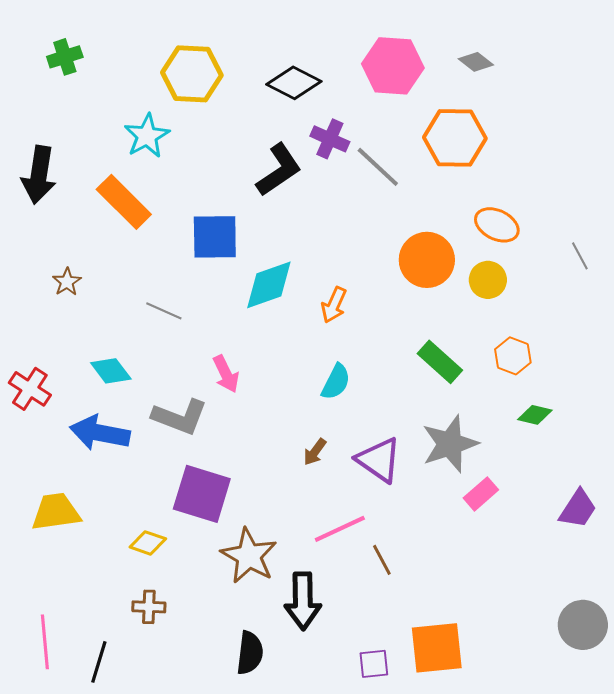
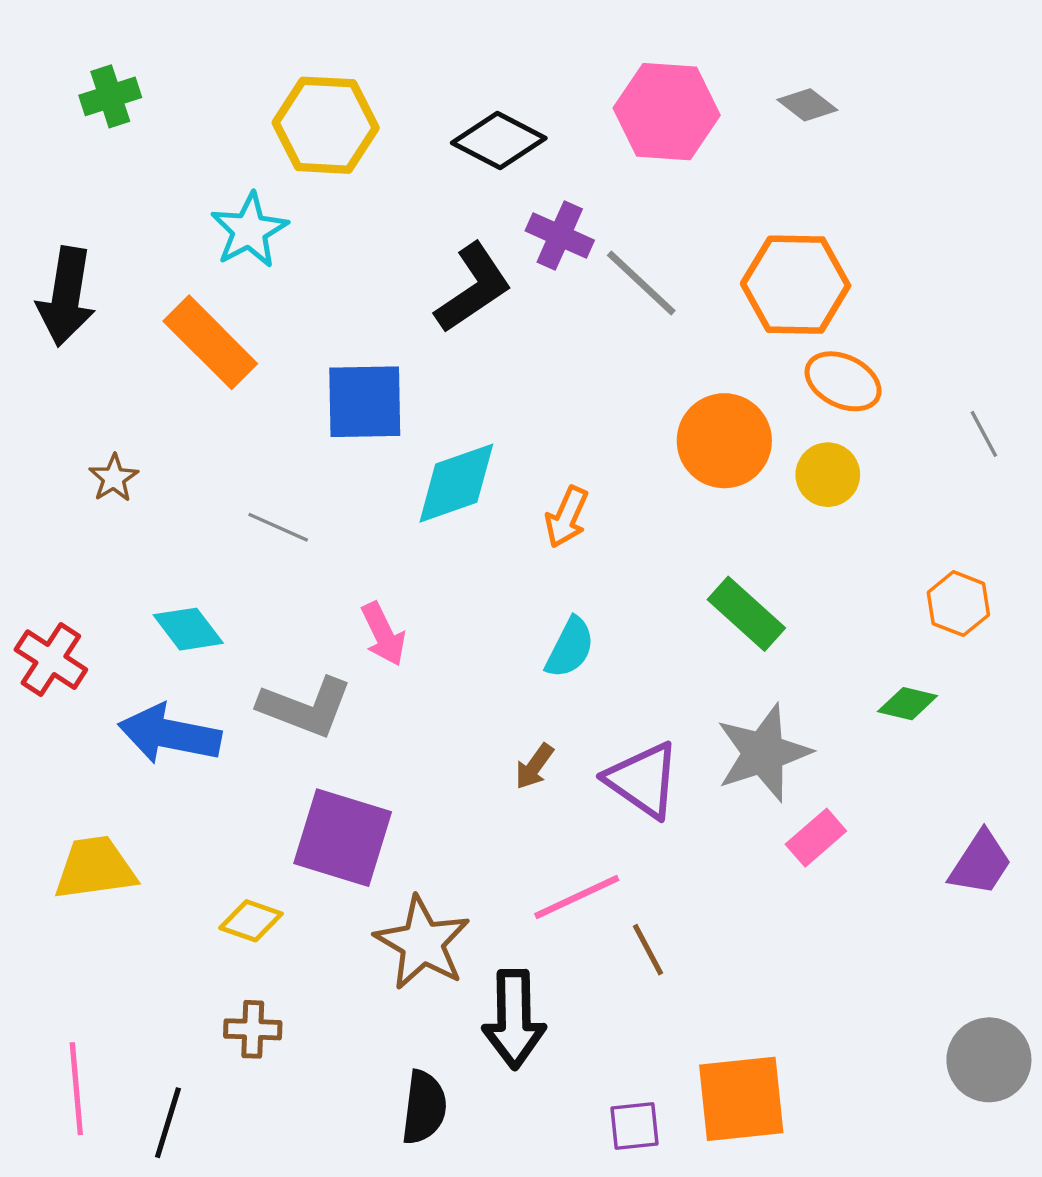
orange hexagon: (455, 138) -> (796, 285), moved
orange hexagon: (513, 356) -> (958, 604), moved

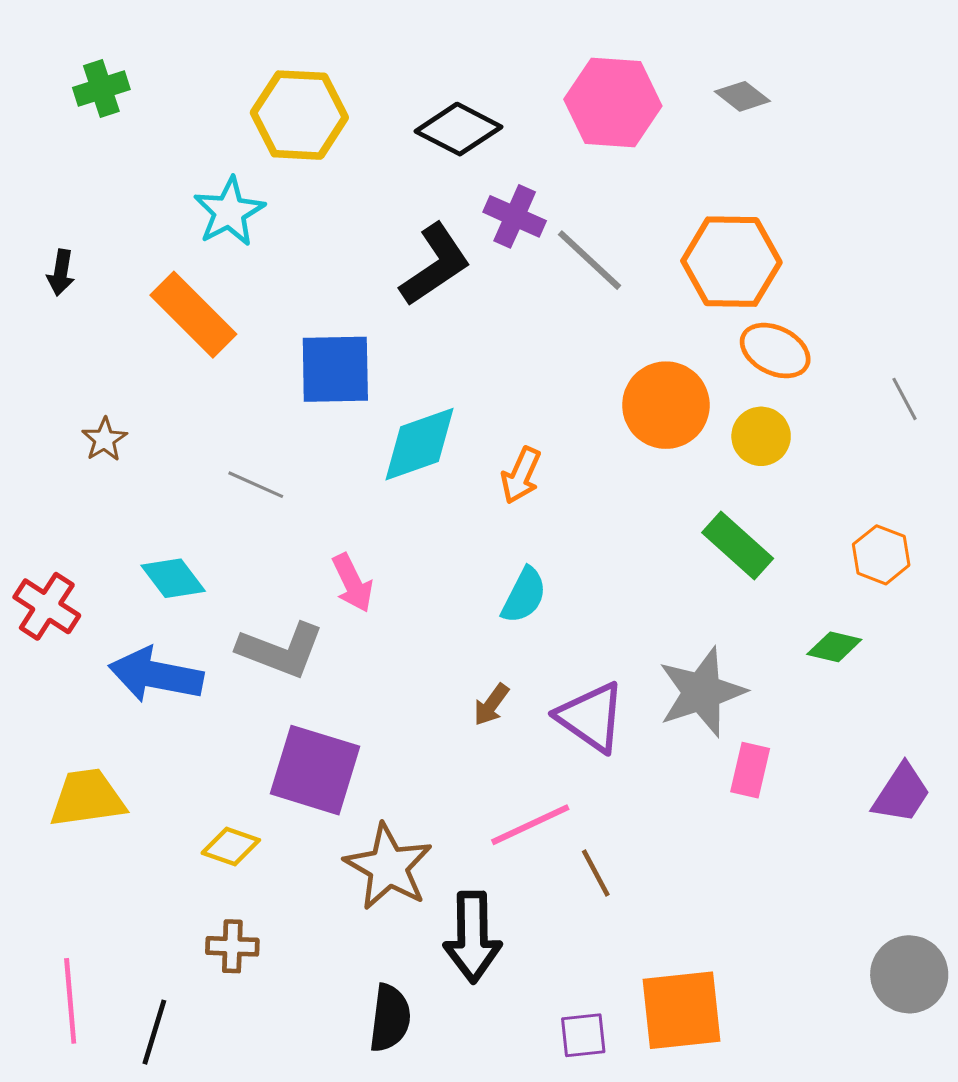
black arrow: (66, 297) -> (61, 273), size x0.5
green rectangle: (746, 614) -> (738, 545), moved
pink rectangle: (816, 838) -> (750, 770), turned -36

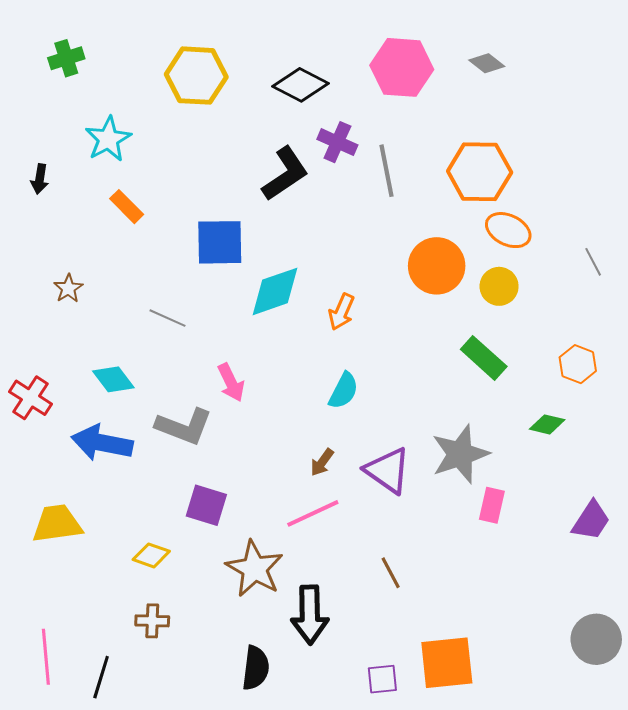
cyan star: (229, 212) -> (108, 139), moved
gray line: (590, 260) -> (386, 171), turned 36
orange rectangle: (193, 315) -> (127, 207), size x0.6
purple square: (315, 770) -> (206, 505), size x0.7
pink line: (530, 825) -> (313, 513), moved

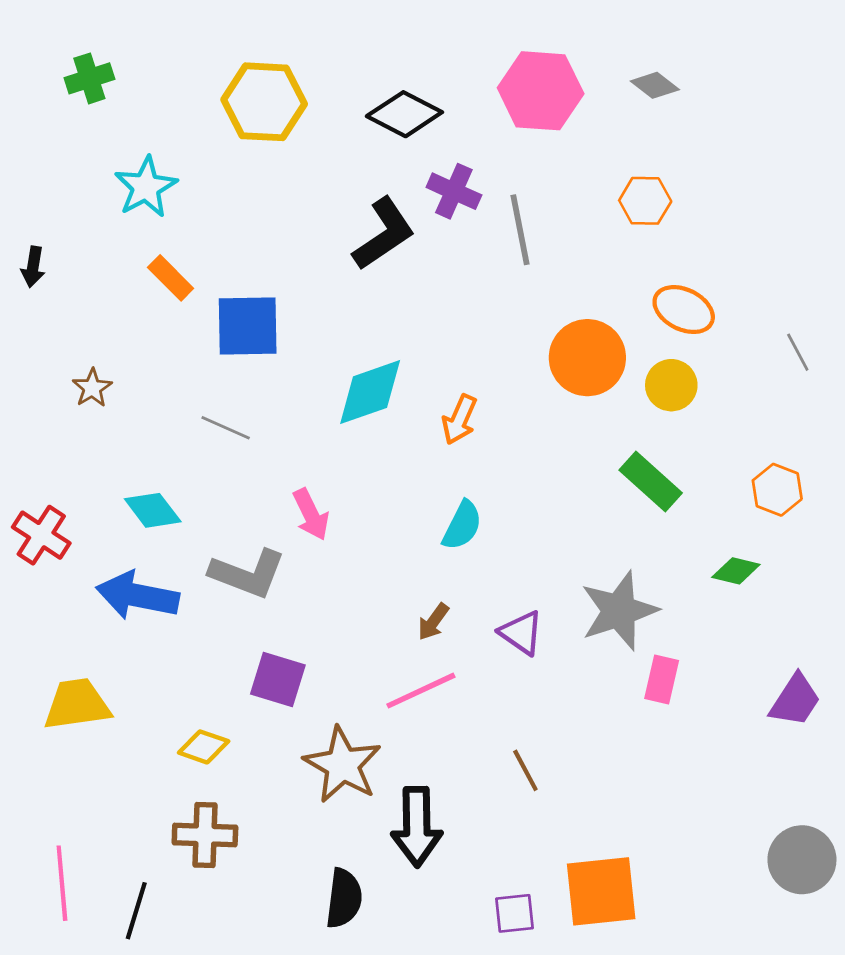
orange hexagon: (480, 172) -> (645, 201), moved, size x0.6
black arrow: (40, 179) -> (33, 267), moved
blue square: (220, 242) -> (248, 326), moved
purple triangle: (388, 470) -> (521, 633), size x0.7
brown cross: (152, 621) -> (205, 835), size x1.4

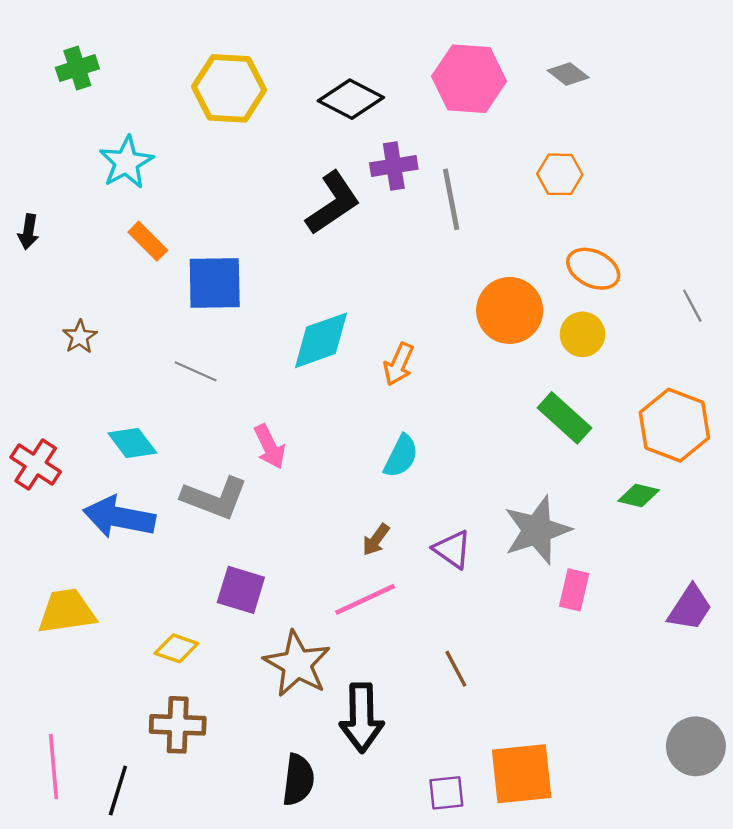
purple cross: (454, 191) -> (394, 166), turned -33
orange hexagon: (777, 490) -> (674, 425), size x1.6

